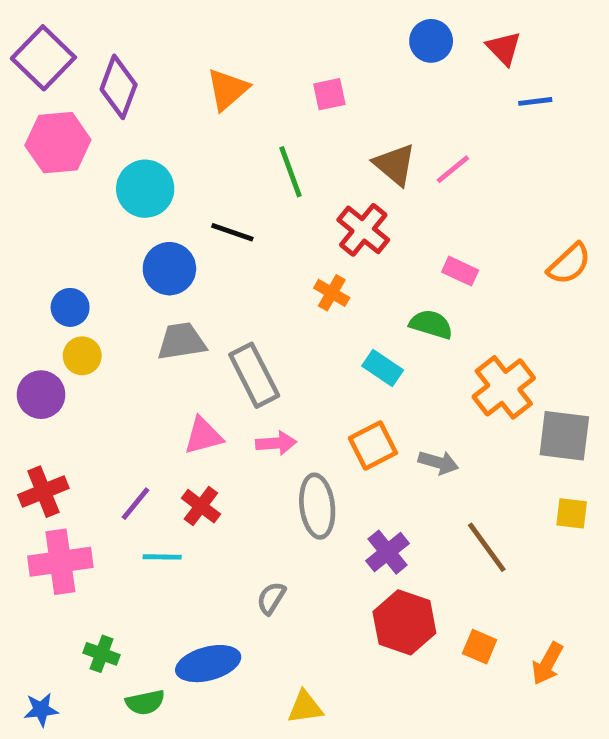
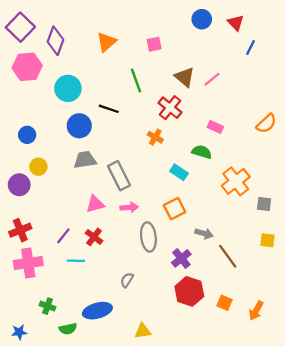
blue line: (535, 101) -> (250, 48), turned -56
blue circle: (70, 307) -> (27, 135), moved
gray square: (564, 436) -> (264, 204), size x0.6
gray arrow: (438, 462) -> (204, 234), moved

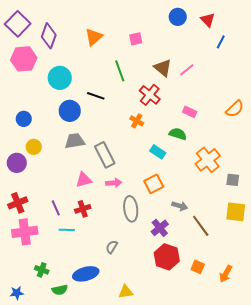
purple line: (63, 236) -> (56, 208), turned -63
red cross: (94, 237) -> (83, 209), turned 35
yellow square: (268, 240) -> (236, 212), size x1.5

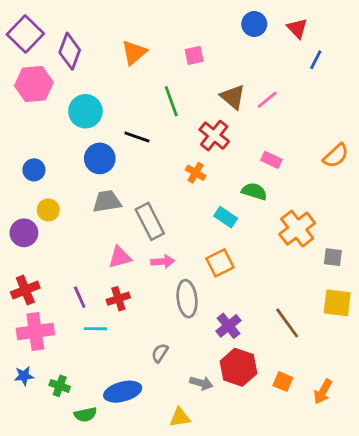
gray arrow: (180, 206) -> (201, 383), moved
blue star: (17, 293) -> (24, 376), moved

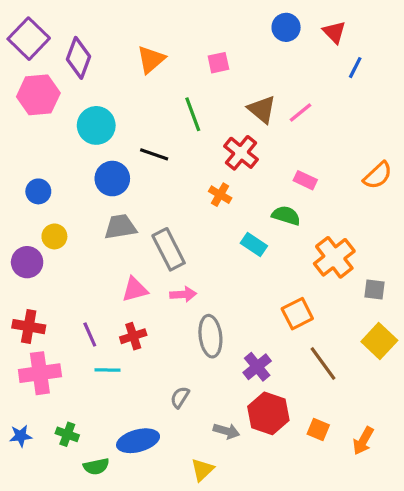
orange square: (220, 263) -> (297, 314), moved
red cross: (25, 290) -> (29, 327), turned 32
yellow square: (337, 303) -> (379, 341), turned 36
blue star: (24, 376) -> (21, 436), moved
yellow triangle: (180, 417) -> (202, 470), turned -35

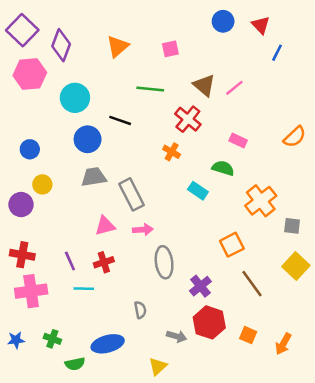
green line: (193, 114) -> (150, 89), turned -64
gray semicircle: (180, 397) -> (140, 310), turned 138

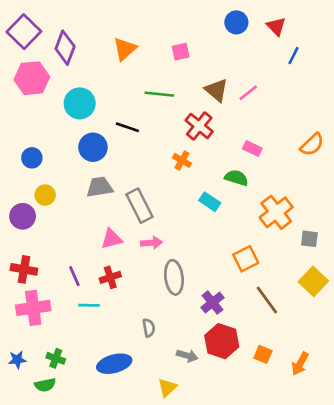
green semicircle: (75, 364) -> (45, 385), moved

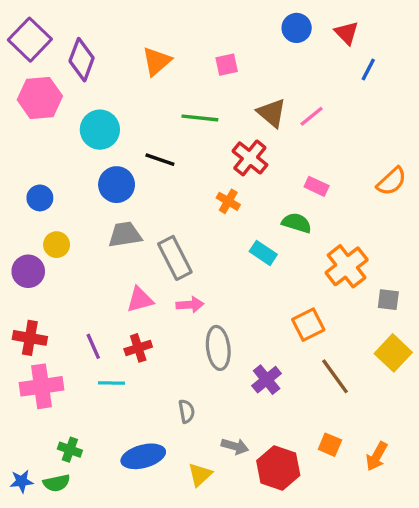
red hexagon: (222, 341) -> (278, 468), moved
blue star: (17, 360) -> (22, 481), moved
yellow triangle: (167, 388) -> (200, 475), moved

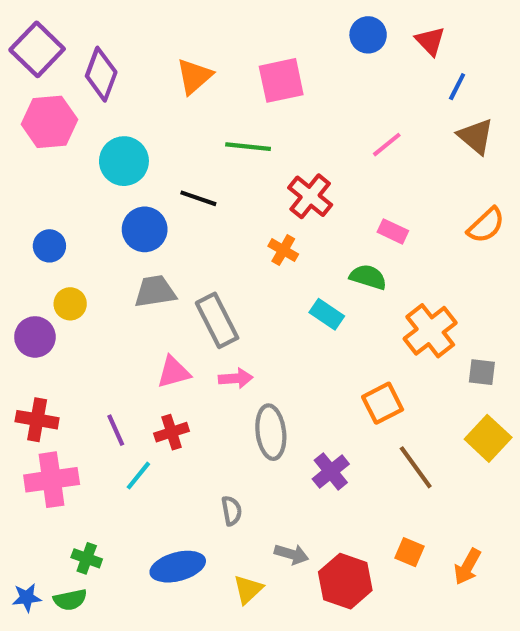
pink square: (227, 65) -> (281, 80), size x1.6
brown triangle: (272, 113) -> (476, 136), moved
cyan line: (112, 383) -> (138, 476), turned -52

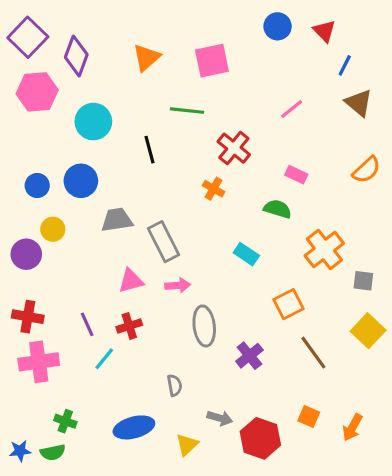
black line: (198, 198) -> (150, 150), turned 56
blue circle: (145, 229) -> (81, 181), moved
cyan rectangle: (327, 314) -> (246, 254), moved

